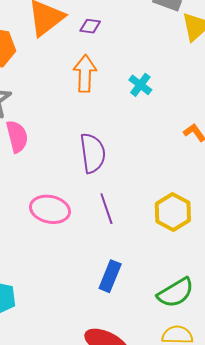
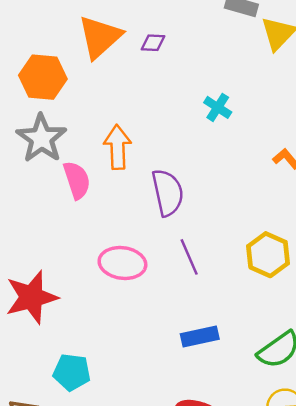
orange arrow: (85, 73) -> (118, 147), moved
blue rectangle: (110, 276) -> (200, 336), turned 60

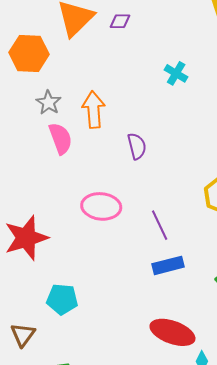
gray star: (41, 138) -> (48, 103), moved, size x0.6
purple semicircle: (168, 193) -> (137, 146), size x0.7
purple line: (189, 257) -> (160, 225), moved

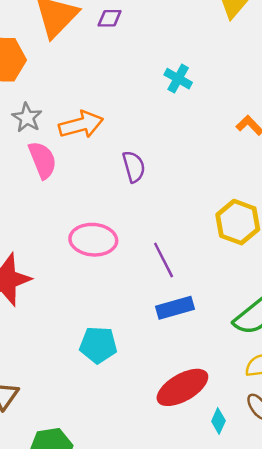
orange arrow: (94, 110) -> (81, 125), turned 81
cyan pentagon: (62, 299) -> (98, 345), moved
red ellipse: (172, 332) -> (182, 387), turned -48

